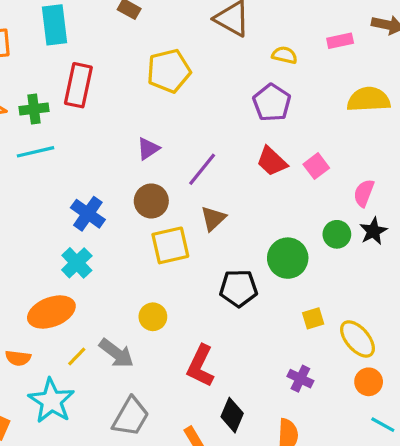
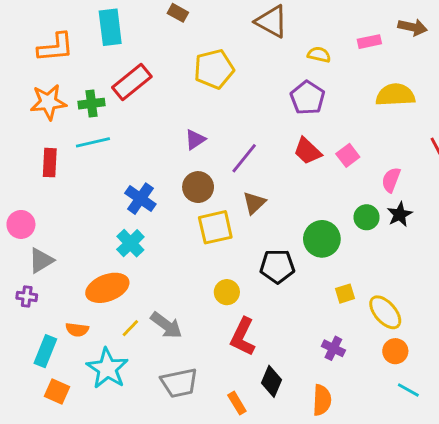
red rectangle: (78, 85) -> (132, 82), turned 39
yellow circle: (153, 317) -> (227, 292), moved
gray trapezoid: (131, 417) -> (179, 383), turned 48

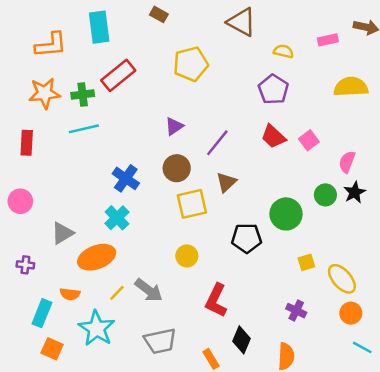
red rectangle: (50, 163) -> (27, 143), moved
gray triangle: (41, 260) -> (62, 233), moved
yellow circle: (227, 292) -> (187, 256), moved

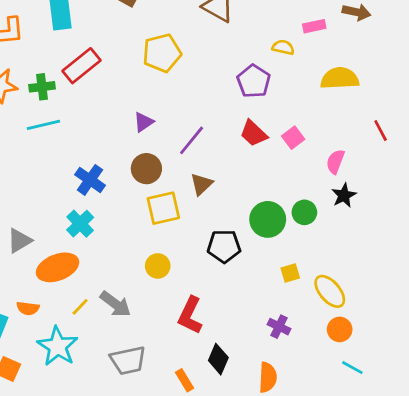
yellow semicircle: (283, 51) -> (283, 47), moved
green circle: (325, 195) -> (304, 212), moved

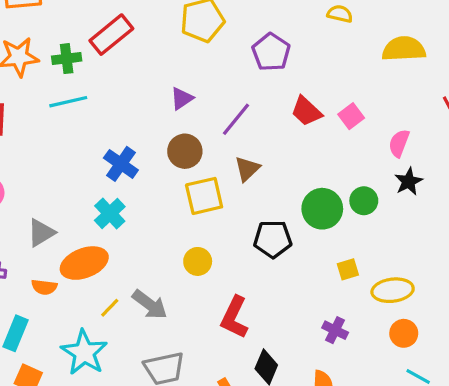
purple pentagon: (254, 81) -> (271, 52), moved
yellow ellipse: (330, 291) -> (393, 290), turned -56
orange semicircle: (28, 308) -> (44, 287), moved

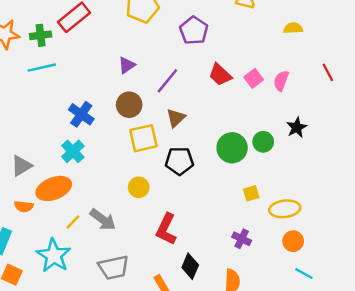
yellow semicircle: (404, 49) -> (293, 28), size x0.6
pink semicircle: (399, 143) -> (281, 81), moved
black pentagon: (273, 239) -> (179, 161), moved

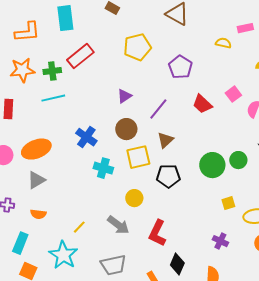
pink square: (254, 78) -> (233, 94), moved
cyan cross: (73, 151) -> (103, 168), moved, turned -30
orange ellipse: (54, 188) -> (36, 149), moved
gray arrow: (103, 220) -> (118, 225), moved

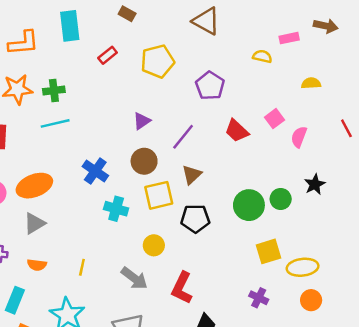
red rectangle: (80, 56) -> (108, 55), moved, size x0.6
yellow square: (228, 203) -> (268, 251), size x1.5
yellow line: (79, 227) -> (82, 267), moved, turned -32

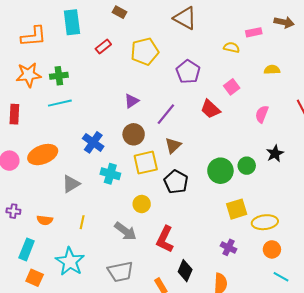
pink square: (275, 119) -> (232, 87), moved
black pentagon: (195, 218) -> (176, 182), turned 30
gray triangle: (34, 223) -> (71, 184), moved

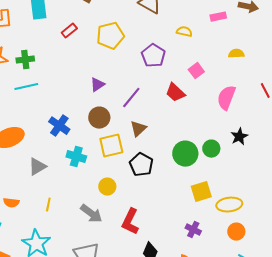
yellow semicircle: (232, 47) -> (184, 32), moved
pink semicircle: (262, 114) -> (226, 98), size x1.4

